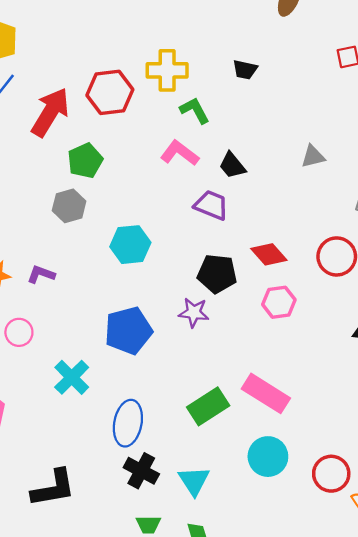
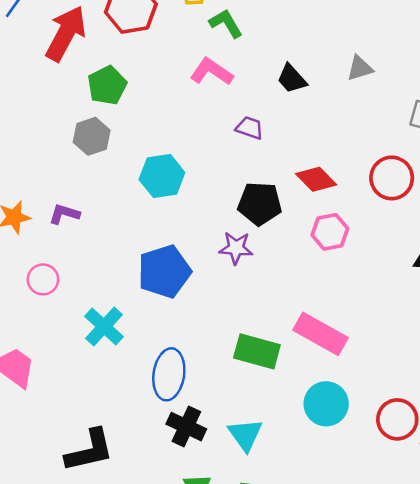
black trapezoid: (232, 165) -> (292, 79), moved
purple trapezoid: (211, 205) -> (250, 128), size x0.7
green rectangle: (208, 406) -> (257, 351), turned 51

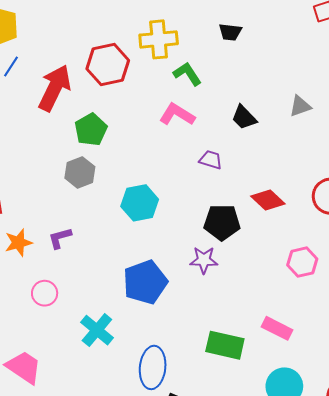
purple L-shape: (64, 214) -> (60, 238), turned -30
pink hexagon: (330, 232) -> (302, 262), moved
pink rectangle: (320, 334) -> (277, 328), size x0.7

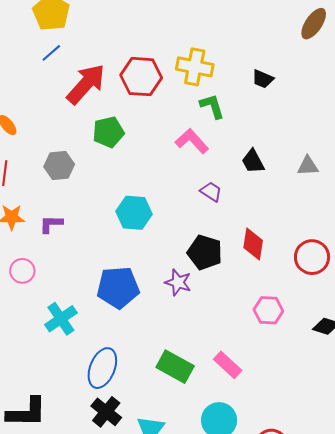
gray hexagon: (80, 172) -> (59, 165), moved
red diamond: (268, 200) -> (253, 244), turned 40

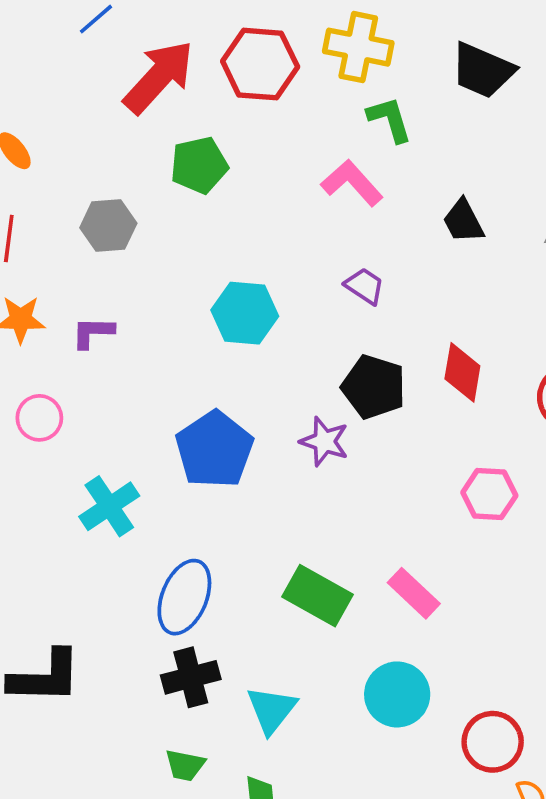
black trapezoid: (263, 79) -> (483, 70), size x1.6
purple trapezoid: (211, 192) -> (365, 286), moved
blue pentagon: (118, 287) -> (214, 450), turned -30
black cross: (106, 412) -> (191, 677), turned 36

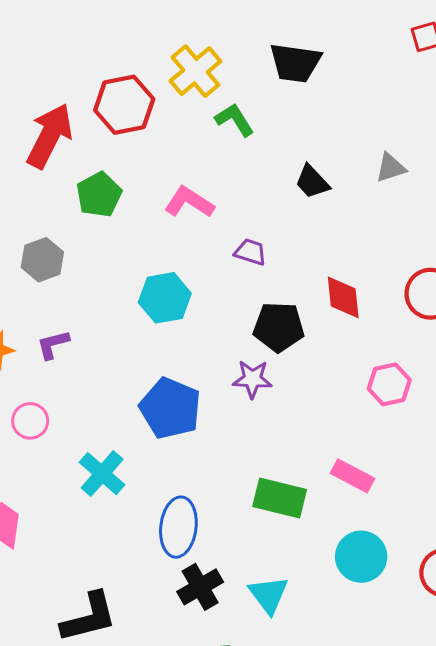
yellow cross: (358, 47) -> (195, 71), turned -36
pink L-shape: (352, 183) -> (189, 202), moved

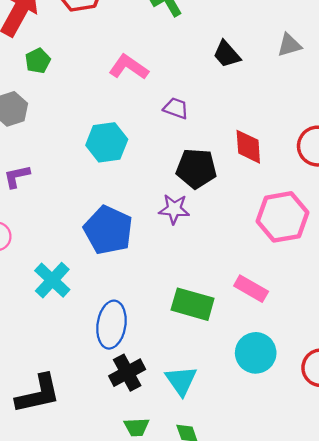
green pentagon: (99, 195) -> (38, 61), moved, size x0.7
pink hexagon: (389, 384) -> (283, 217), size x1.5

